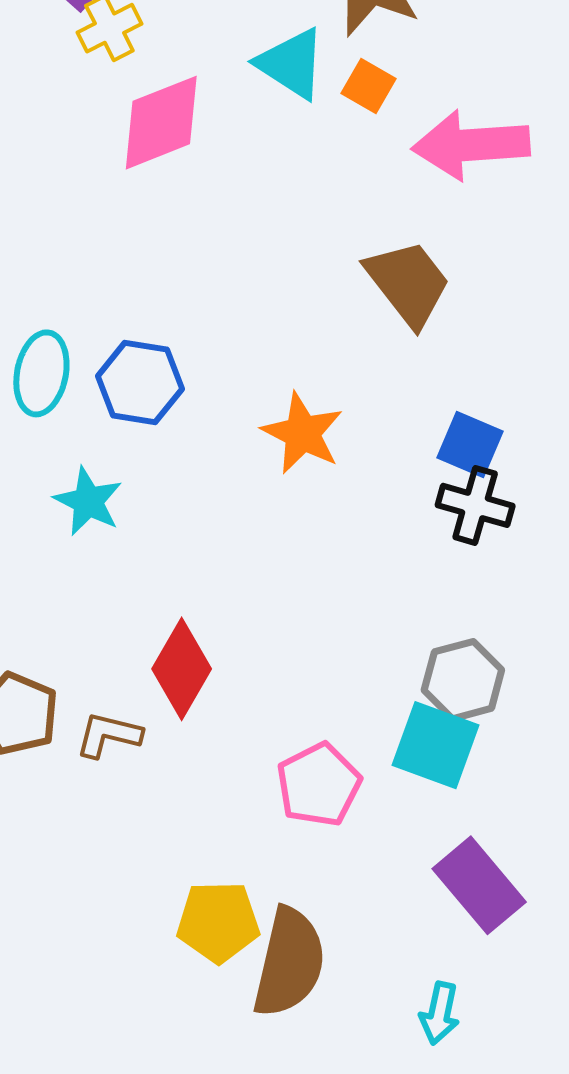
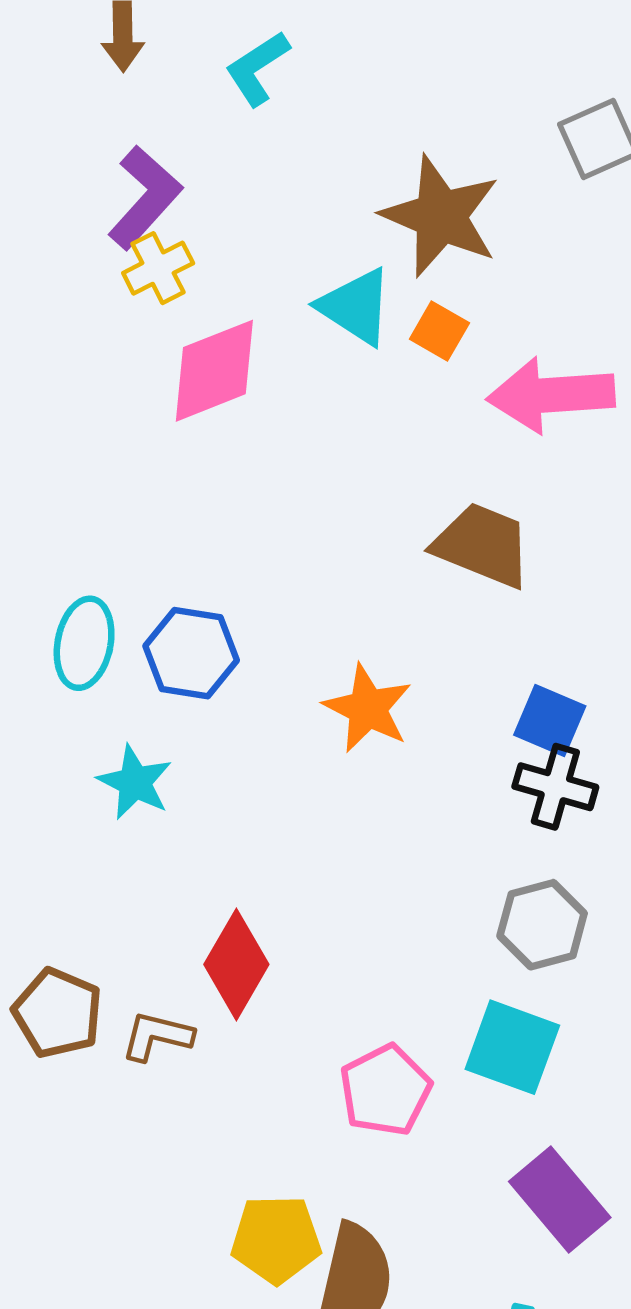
brown trapezoid: (408, 283) -> (482, 545), turned -30
gray hexagon: (463, 680) -> (542, 925), moved

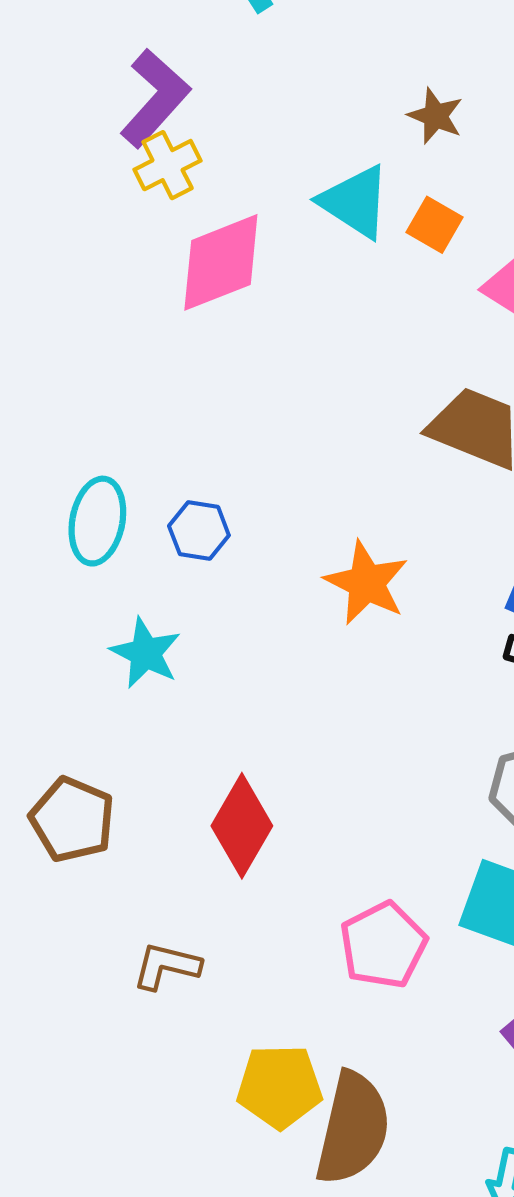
brown star: (441, 216) -> (436, 116), size x0.5
blue hexagon: (191, 653) -> (199, 531), size x0.7
brown pentagon: (58, 1013) -> (72, 819), moved
brown L-shape: (157, 1036) -> (166, 966), moved

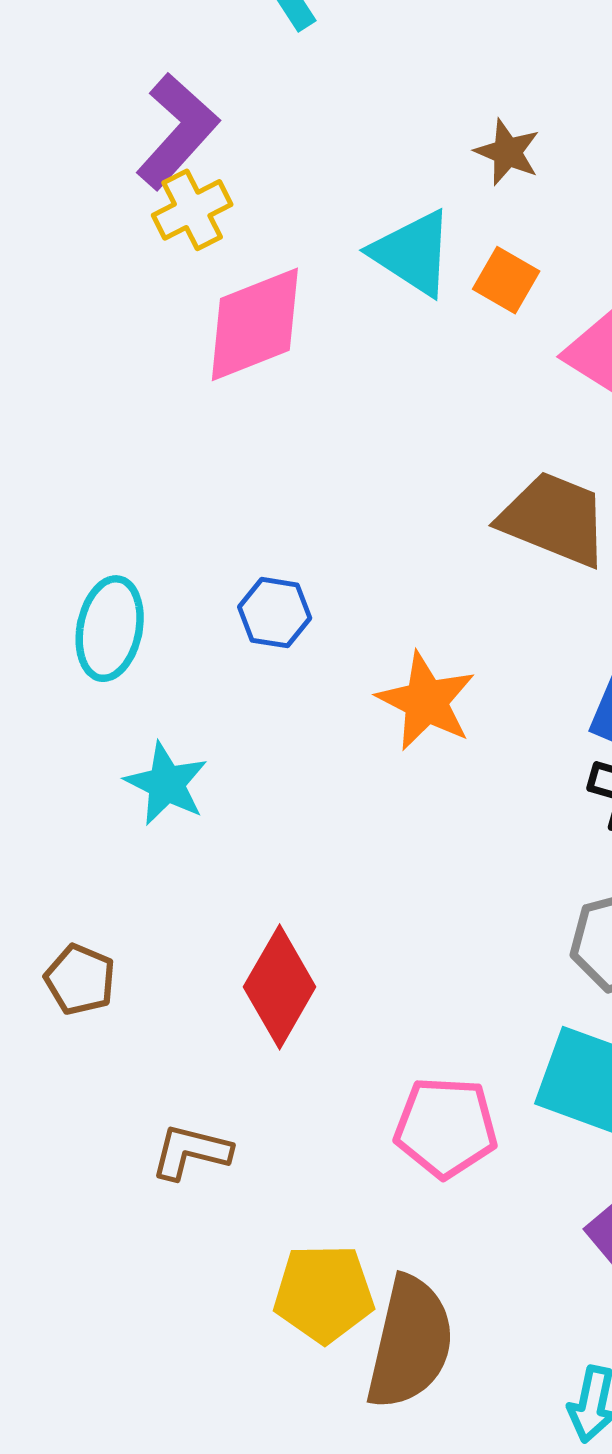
blue hexagon: (199, 531) -> (275, 613), moved
brown pentagon: (72, 819) -> (80, 979), size x0.7
pink pentagon: (383, 945) -> (446, 1127), turned 30

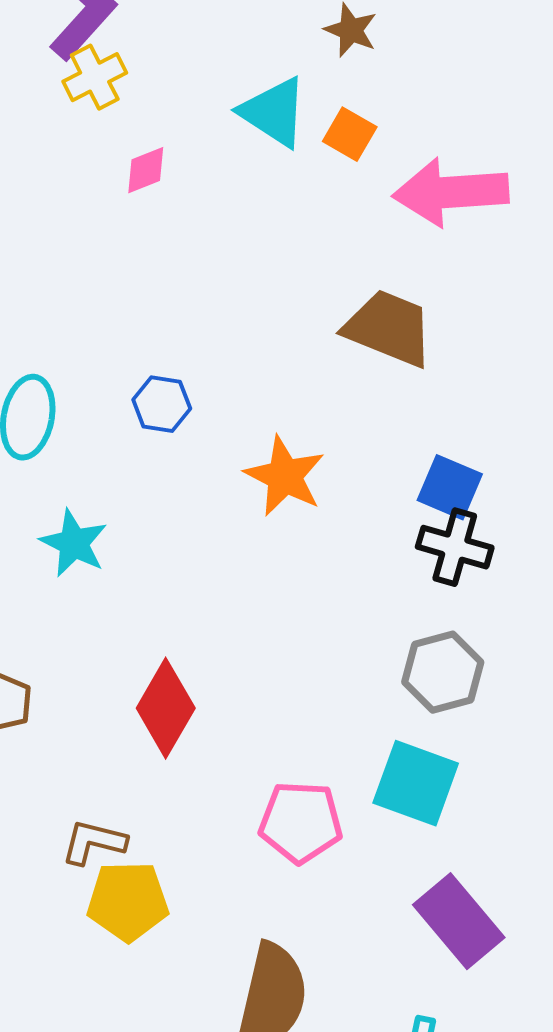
pink diamond: (255, 324) -> (146, 170), size x0.5
yellow pentagon: (324, 1293) -> (128, 901), moved

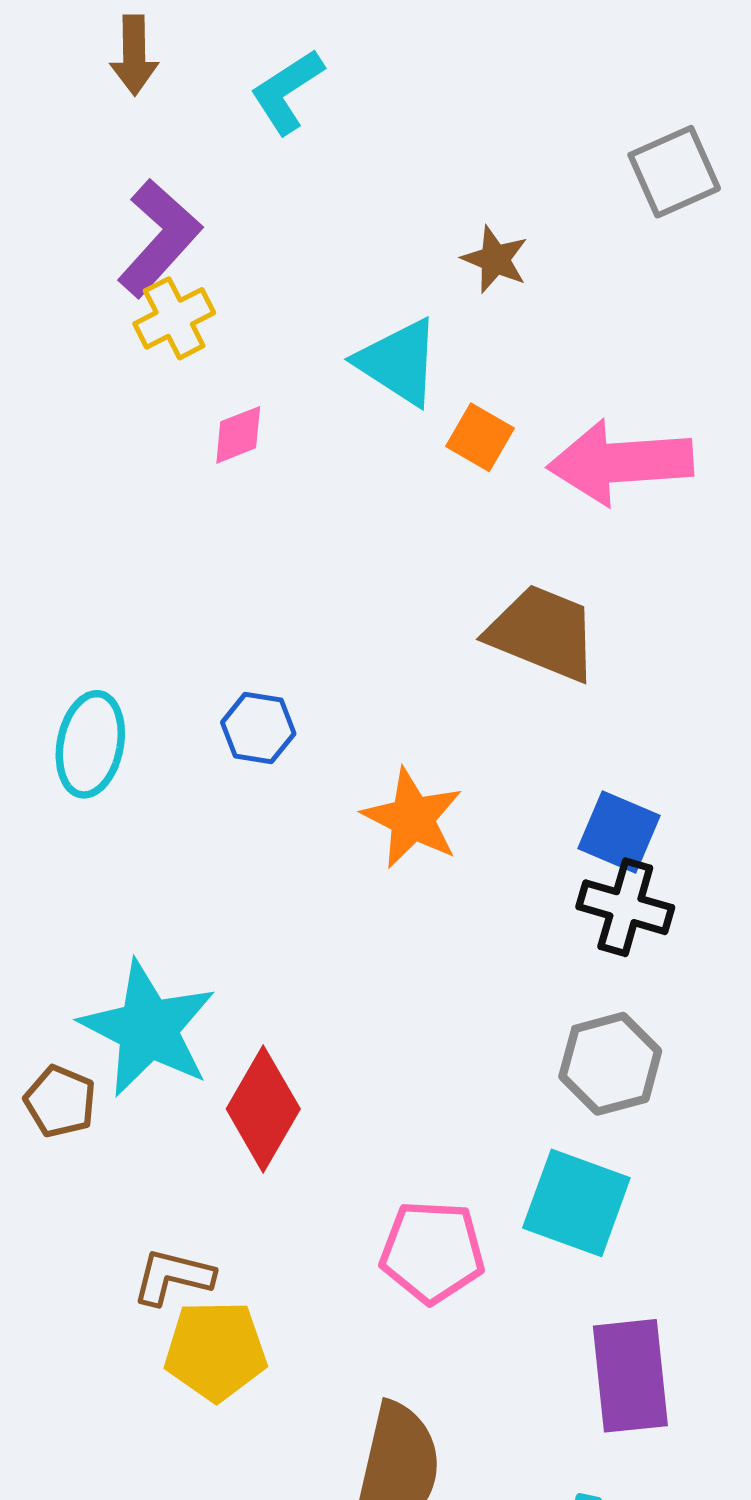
orange square: (350, 134) -> (480, 437), moved
cyan star: (74, 543) -> (148, 1029), moved, size x1.6
purple rectangle: (459, 921) -> (630, 1376), turned 34

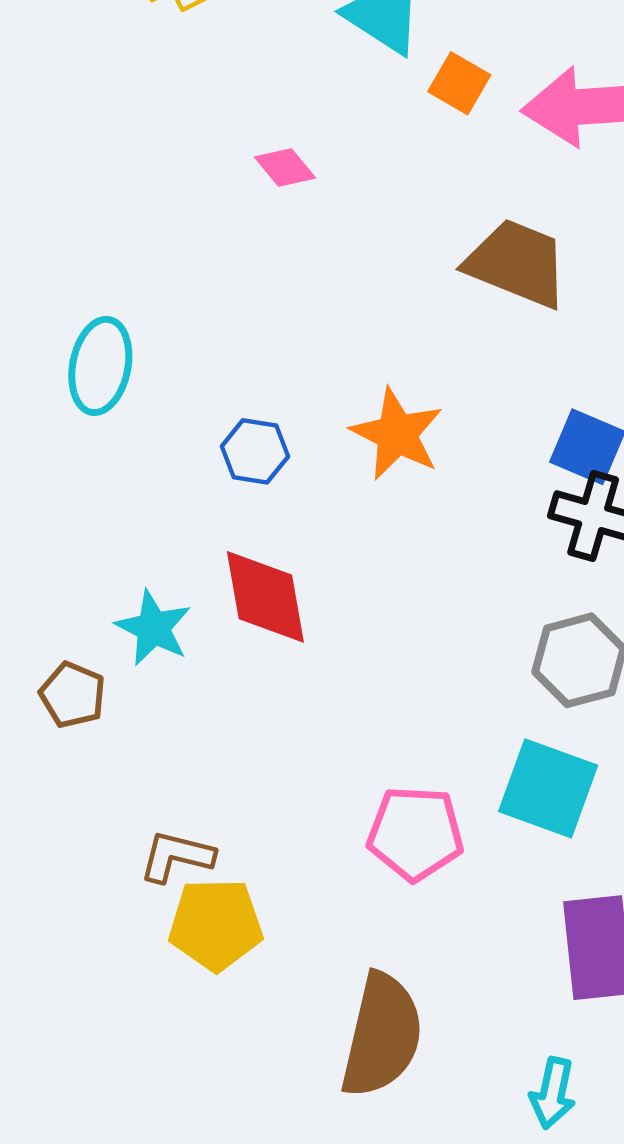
pink diamond: (238, 435) -> (285, 167), moved, turned 72
blue hexagon: (258, 728) -> (255, 451), moved
cyan star: (148, 1029) -> (153, 628), size x0.6
red diamond: (263, 1109) -> (265, 597), moved, turned -40

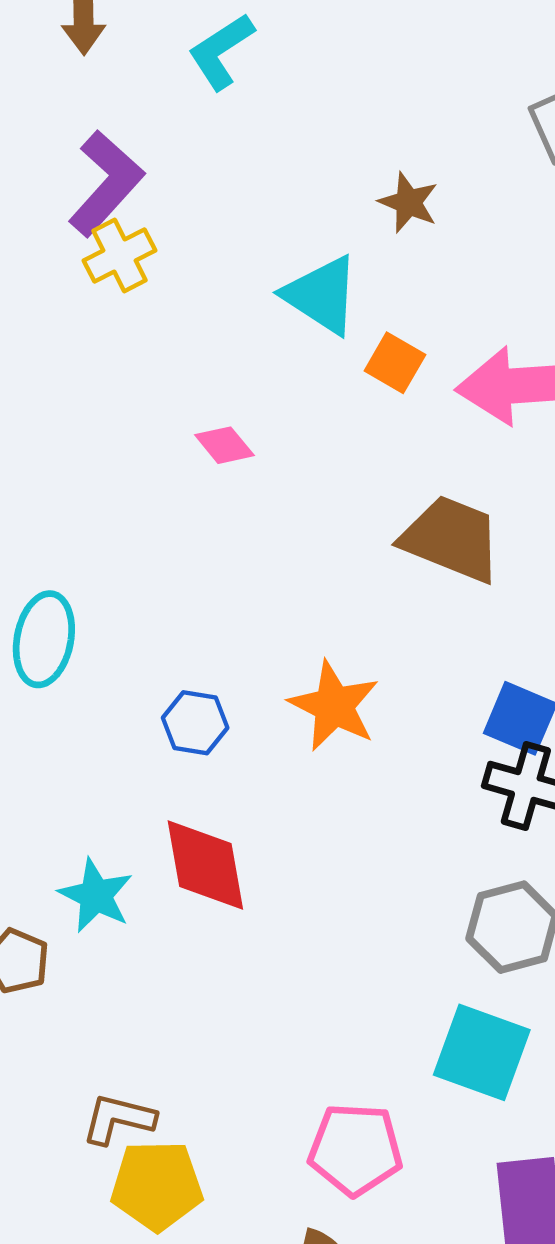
pink pentagon: (415, 833) -> (355, 1149), moved

